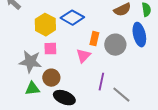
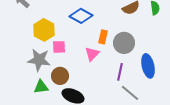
yellow hexagon: (45, 25) -> (44, 30), moved
blue ellipse: (139, 35) -> (148, 66), moved
purple line: (101, 82) -> (120, 72), moved

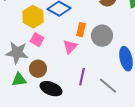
yellow hexagon: (44, 30) -> (33, 17), moved
pink square: (59, 47) -> (37, 40), turned 32
purple line: (120, 72) -> (82, 77), moved

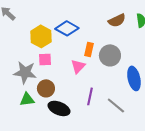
pink square: (37, 40) -> (45, 59), turned -32

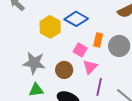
pink square: (45, 59) -> (80, 50), moved, turned 32
pink triangle: (78, 66) -> (90, 67), moved
brown circle: (46, 88) -> (64, 70), moved

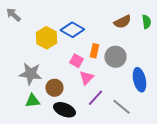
brown circle: (64, 70) -> (54, 88), moved
purple line: (99, 87) -> (95, 98), turned 30

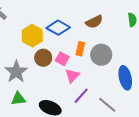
brown semicircle: (122, 22) -> (94, 22), moved
gray star: (30, 74) -> (16, 72), turned 30
brown circle: (54, 88) -> (43, 58), moved

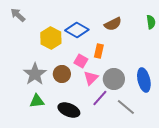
gray circle: (101, 55) -> (114, 79), moved
brown circle: (43, 58) -> (62, 74), moved

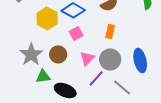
orange rectangle: (99, 51) -> (110, 31), moved
pink square: (81, 61) -> (76, 33), moved, turned 32
green triangle: (37, 101) -> (43, 76), moved

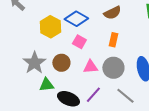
pink square: (76, 33) -> (79, 42), turned -32
pink triangle: (87, 58) -> (90, 67), turned 42
purple line: (96, 78) -> (93, 95), moved

